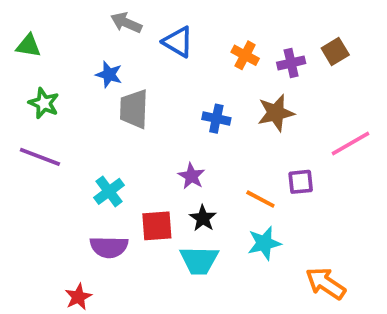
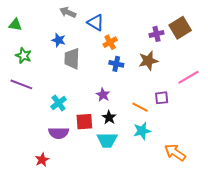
brown square: (335, 51) -> (180, 28), size x1.5
orange cross: (245, 55) -> (110, 42), moved, turned 32

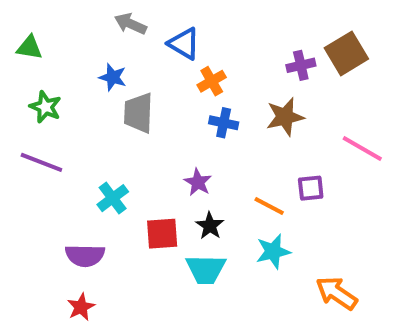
pink line: (188, 77) -> (362, 149), turned 60
purple semicircle: (59, 133) -> (85, 255), moved

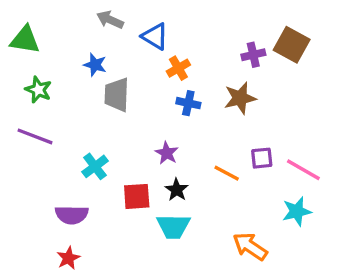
green triangle: (30, 48) -> (25, 40), size x1.4
brown square: (346, 53) -> (292, 45), turned -30
pink line: (362, 149) -> (303, 170), moved
cyan star: (273, 252) -> (297, 211), moved
orange arrow: (336, 293) -> (250, 246), moved

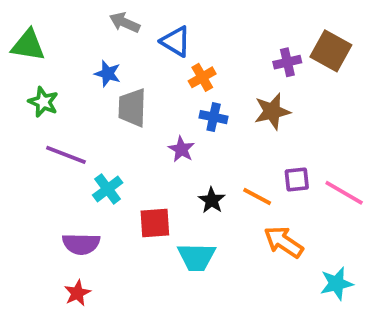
purple line: (35, 136) -> (66, 155), moved
purple star: (167, 153) -> (181, 149), moved
black star: (177, 190) -> (212, 200), moved
cyan star: (297, 211) -> (336, 284), moved
orange arrow: (250, 246) -> (284, 242), moved

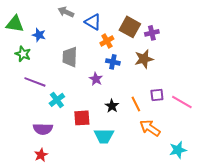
brown square: (331, 51) -> (130, 27), moved
blue star: (108, 74) -> (39, 35), moved
orange line: (257, 197) -> (136, 104), turned 35

